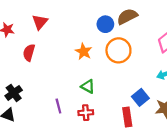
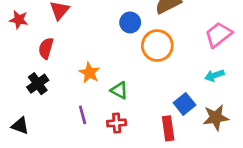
blue circle: (105, 24) -> (130, 22), moved
orange star: (84, 51) -> (89, 73), moved
black cross: (14, 93) -> (38, 84), moved

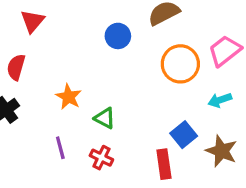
orange circle: (157, 46) -> (180, 64), moved
brown star: (216, 118) -> (221, 151), turned 30
red cross: (117, 123) -> (101, 158), turned 30

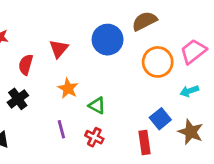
red triangle: (32, 21) -> (59, 49), moved
blue circle: (118, 36) -> (108, 40), size x1.5

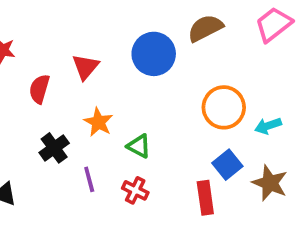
pink trapezoid: (193, 51) -> (274, 24), moved
orange circle: (158, 62) -> (224, 107), moved
black cross: (18, 99) -> (54, 148), moved

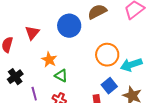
orange star: (98, 122) -> (49, 60), moved
cyan arrow: (268, 126) -> (131, 65), size x1.5

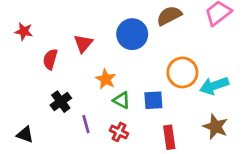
blue square: (109, 86) -> (153, 100), moved, turned 35

